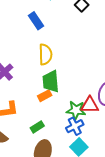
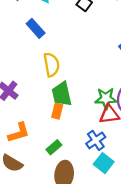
orange rectangle: (45, 96) -> (57, 111), turned -40
green star: (76, 110) -> (106, 98), moved

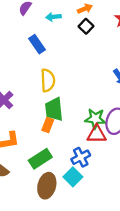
green rectangle: (54, 147) -> (40, 159), size x1.5
cyan square: (104, 163) -> (73, 177), moved

